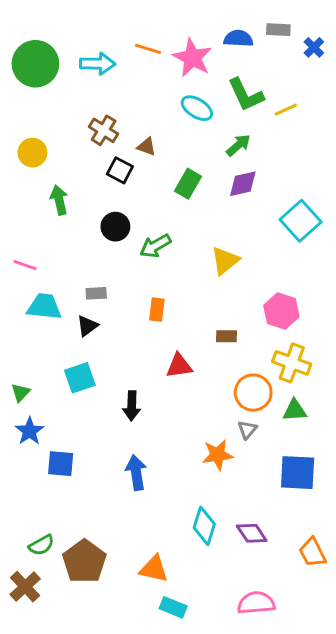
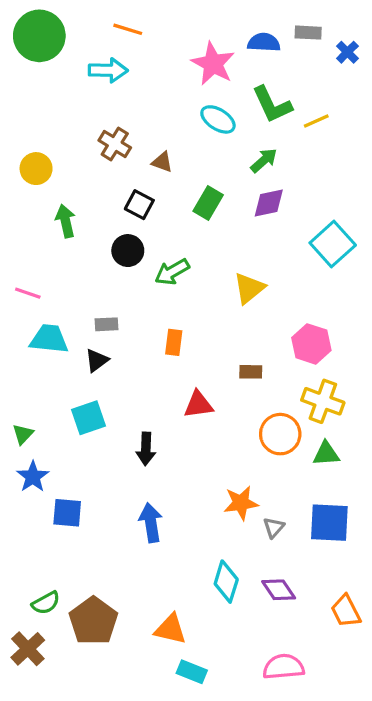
orange line: (148, 49) -> (128, 29), moved
green circle: (35, 64) -> (39, 36), moved
black square: (120, 170) -> (139, 205), moved
gray triangle: (247, 430) -> (274, 528), moved

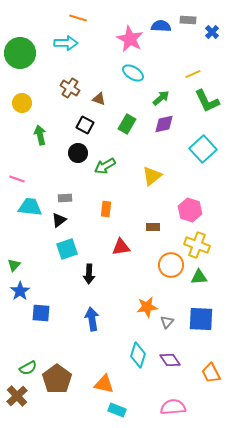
green circle: (39, 36) -> (20, 53), moved
green L-shape: (272, 105) -> (207, 101), moved
cyan square: (88, 418) -> (67, 249), moved

